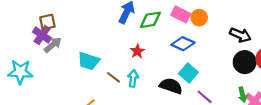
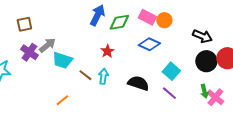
purple cross: (42, 35) -> (29, 52), moved
gray arrow: (53, 45) -> (47, 45), moved
cyan square: (188, 73) -> (171, 71), moved

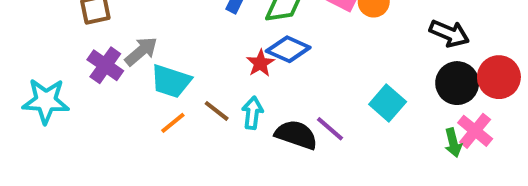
blue diamond: (149, 44) -> (288, 49), moved
black semicircle: (138, 83) -> (296, 135), moved
purple line: (169, 93) -> (330, 129), moved
pink cross: (215, 97) -> (475, 131), moved
orange line: (62, 100) -> (173, 123), moved

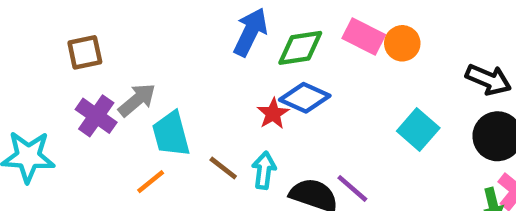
cyan trapezoid: (171, 81) -> (171, 134), turned 57
cyan square: (388, 103) -> (418, 129), moved
orange line: (173, 123) -> (151, 182), moved

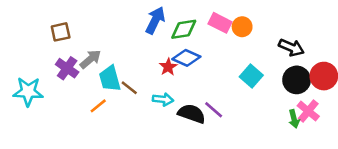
brown line: (223, 168) -> (129, 88), moved
cyan arrow: (264, 170) -> (163, 99), turned 90

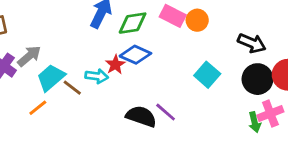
cyan trapezoid: (110, 79) -> (51, 78), turned 64
cyan arrow: (163, 99) -> (97, 76), moved
pink cross: (308, 111) -> (270, 113), turned 30

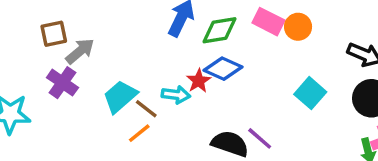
gray arrow: (29, 56) -> (80, 51), moved
orange line: (38, 108) -> (139, 133), moved

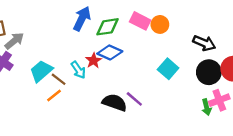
cyan arrow: (176, 95) -> (78, 70), turned 48

